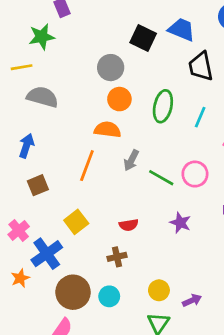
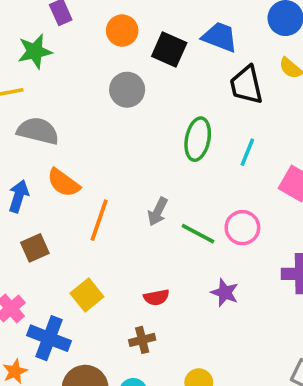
orange circle: (119, 99) -> (122, 31), moved
orange semicircle: (108, 130) -> (63, 183), moved, turned -150
blue cross: (47, 254) -> (49, 338), turned -32

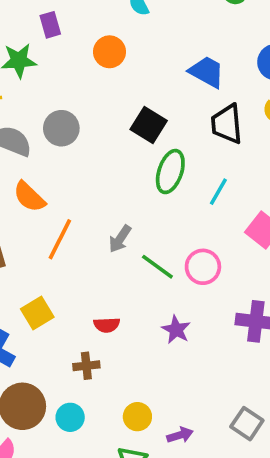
black square: (169, 50) -> (149, 125), moved
gray circle: (127, 90) -> (61, 128), moved

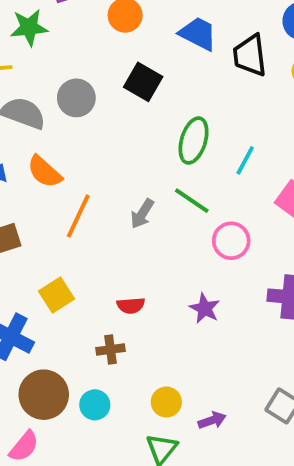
blue trapezoid: (207, 72) -> (198, 34), moved
black trapezoid: (227, 124) -> (250, 55), moved
black square: (149, 125) -> (143, 82), moved
green line: (157, 267) -> (192, 201), moved

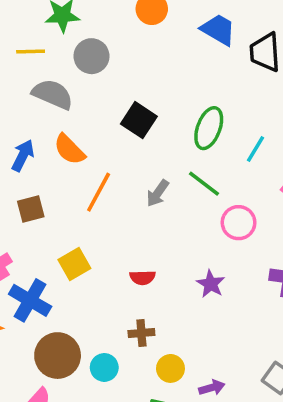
black square: (143, 82) -> (139, 120), moved
gray circle: (76, 98) -> (91, 56), moved
brown cross: (110, 350) -> (141, 333), moved

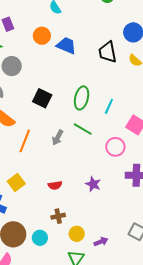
blue trapezoid: (218, 30) -> (66, 46), moved
pink circle: (239, 223) -> (115, 147), moved

